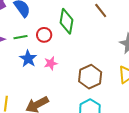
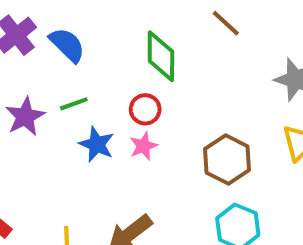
red circle: (44, 35) -> (145, 109), moved

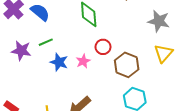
red circle: (145, 109) -> (103, 47), moved
purple star: (25, 116) -> (21, 51), turned -30

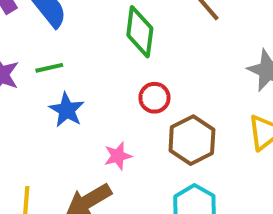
pink star: (83, 61) -> (118, 156), moved

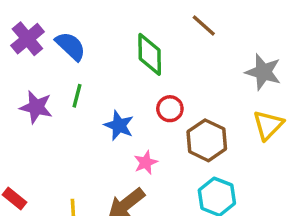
green line: (49, 68) -> (77, 96), turned -55
blue star: (67, 110) -> (119, 125), moved

